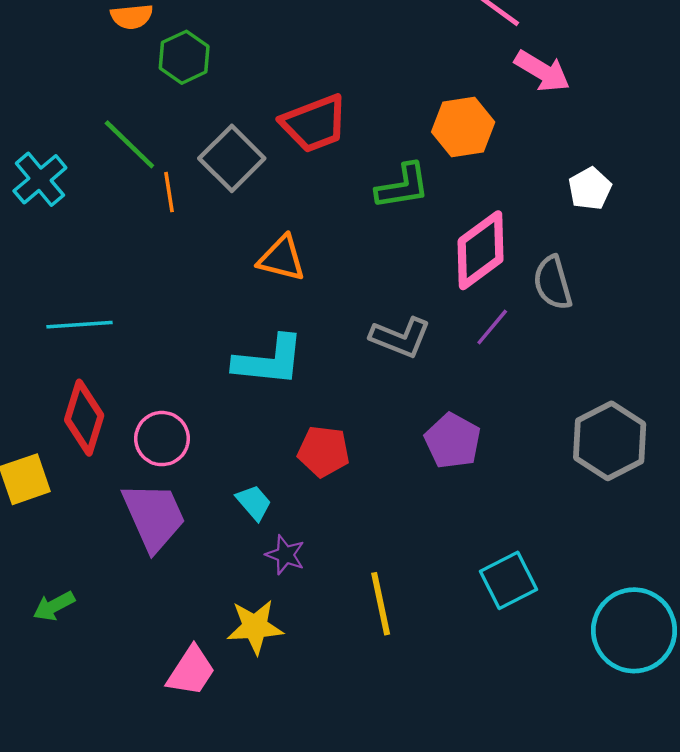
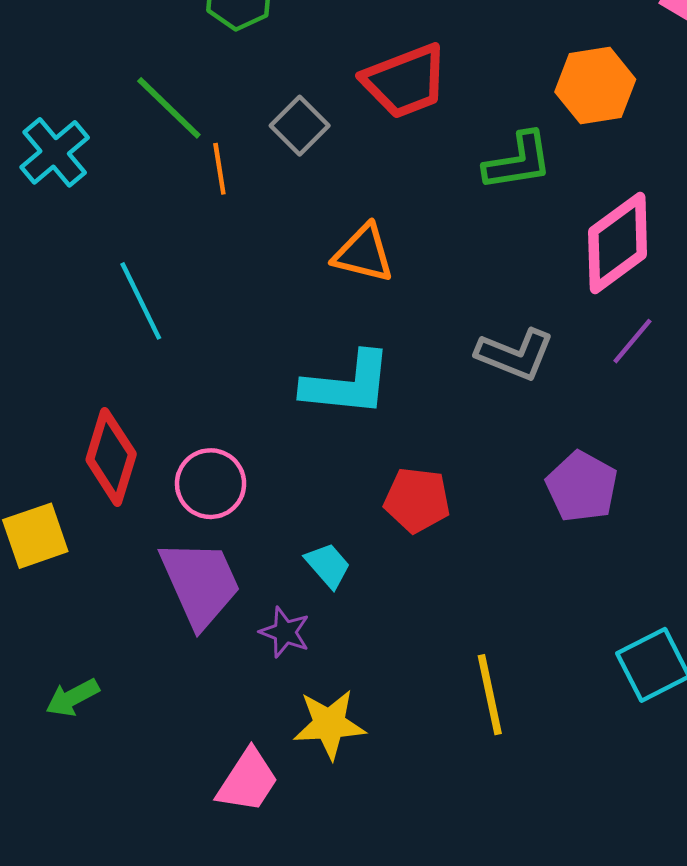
gray square: (232, 158) -> (300, 126), size x0.7
cyan line: (79, 325) -> (141, 301), moved, turned 68
purple star: (285, 555) -> (285, 632), moved

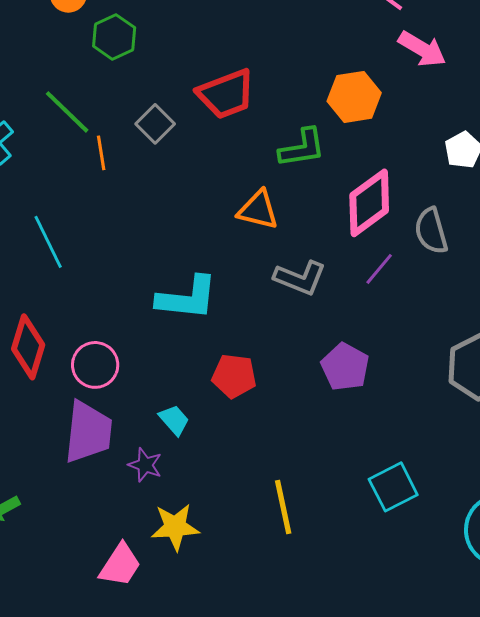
orange triangle: (364, 253) -> (258, 210), moved
purple trapezoid: (200, 583) -> (88, 432), turned 30

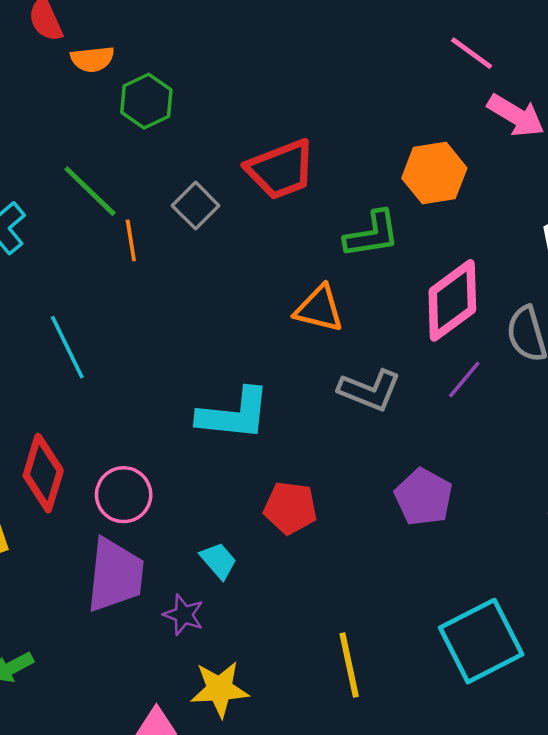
cyan square: (393, 487) -> (481, 641), size x1.4

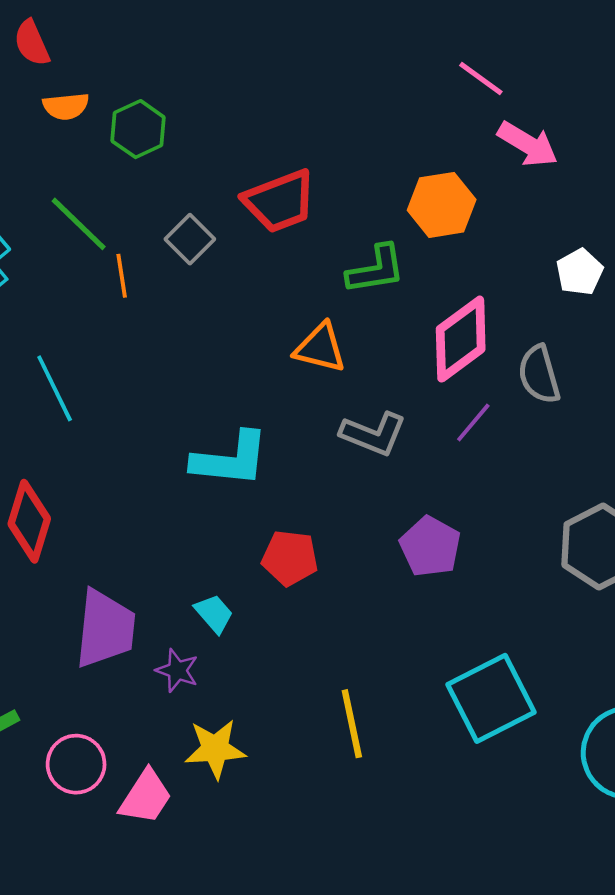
orange semicircle: (92, 59) -> (66, 106), moved
pink circle: (124, 495) -> (76, 764), moved

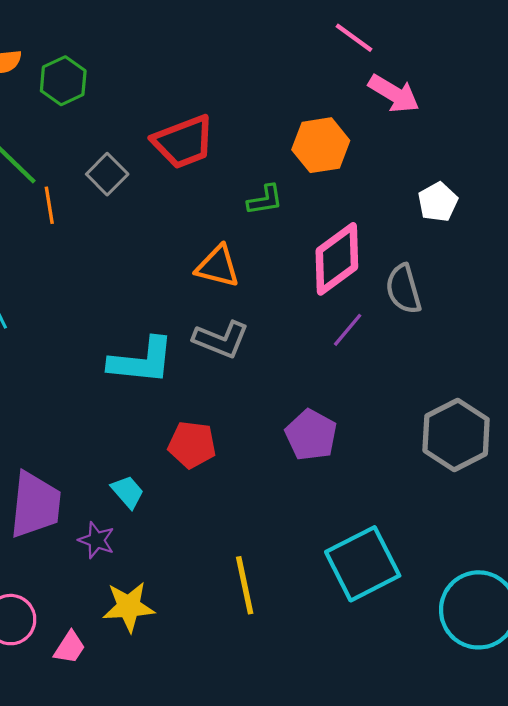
green L-shape: (376, 269) -> (265, 200), size x0.7
gray L-shape: (373, 434) -> (221, 339), moved
pink trapezoid: (146, 797) -> (70, 647), size x0.7

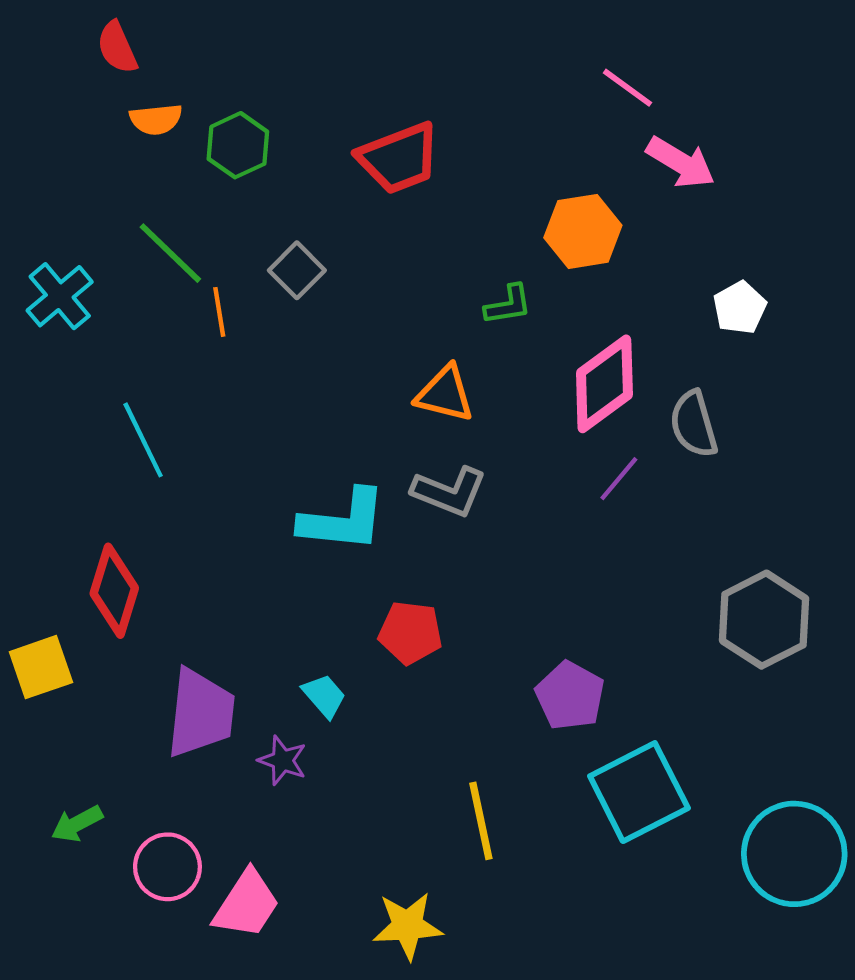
red trapezoid: (183, 142) -> (399, 158), moved
purple pentagon: (311, 435) -> (570, 696), moved
yellow star: (129, 607) -> (408, 926), moved
pink trapezoid: (70, 647) -> (247, 904), size x1.6

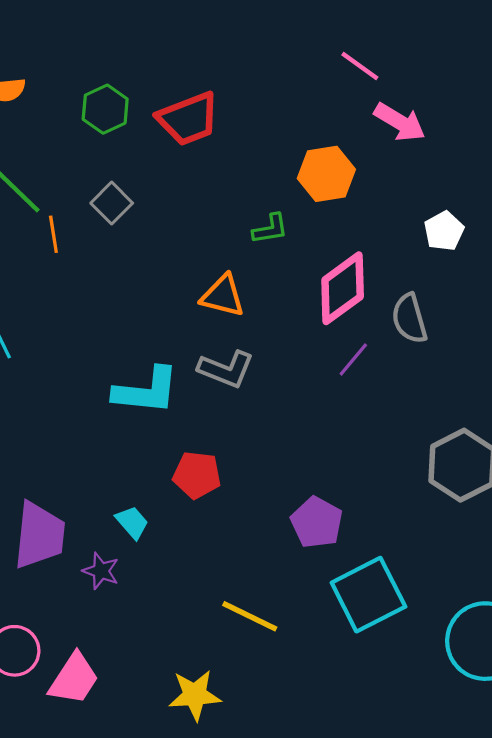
green hexagon: (238, 145) -> (105, 109), moved
yellow line: (481, 821) -> (250, 616), turned -52

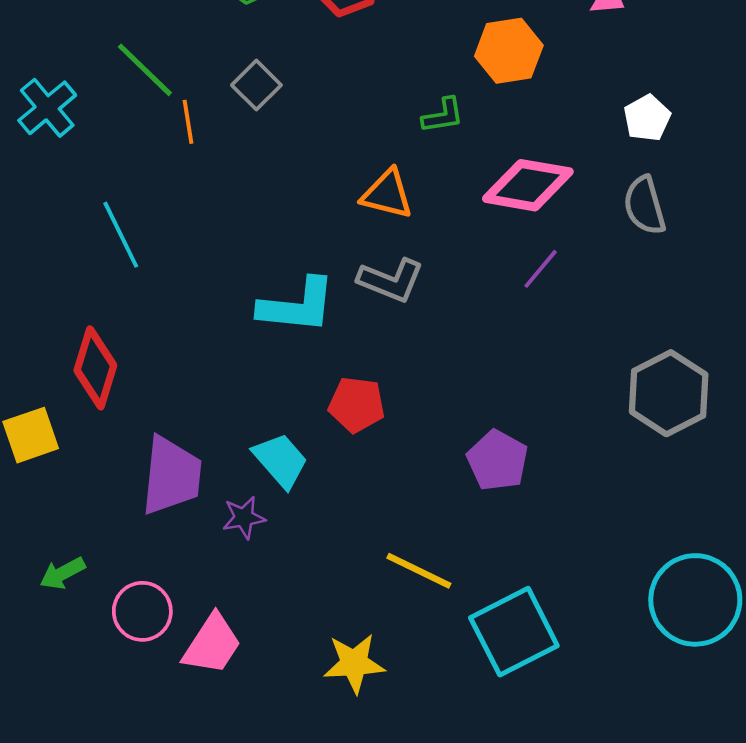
pink diamond: (343, 288) -> (528, 185), turned 46
gray semicircle: (409, 318) -> (645, 205), moved
cyan trapezoid: (132, 522) -> (281, 460), size x1.4
purple star: (101, 571) -> (244, 517), turned -30
cyan square: (368, 595) -> (514, 632), moved

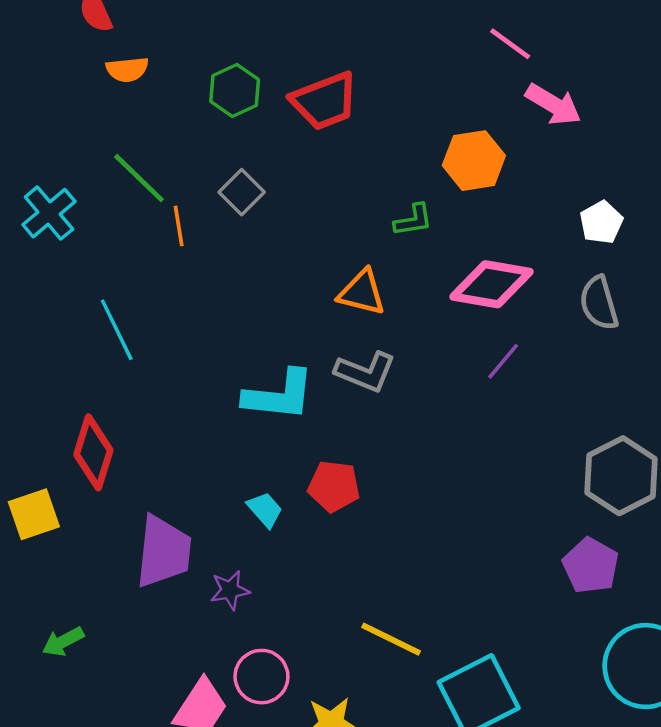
cyan trapezoid: (281, 460) -> (265, 510), moved, size x0.7
purple pentagon: (497, 460) -> (591, 566), moved
pink circle: (142, 611) -> (261, 677), moved

